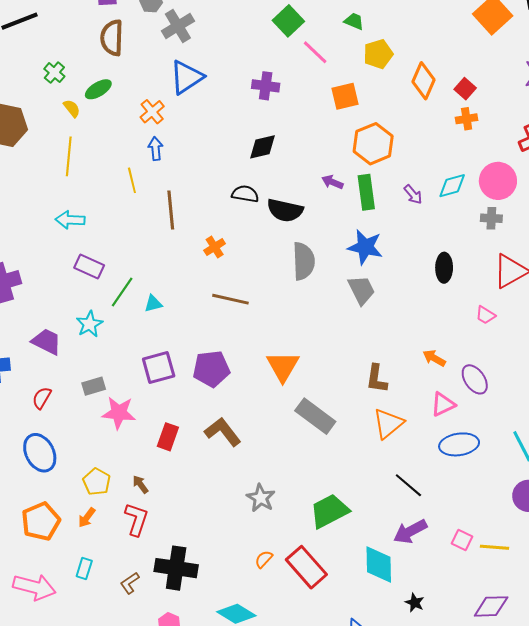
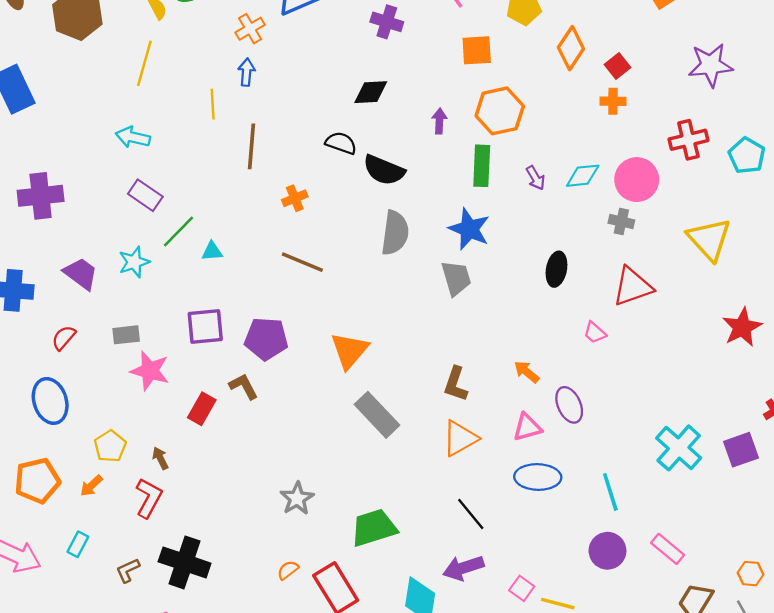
purple arrow: (332, 182) -> (439, 121), moved, turned 60
brown L-shape: (223, 432) -> (244, 386), moved, size x0.7

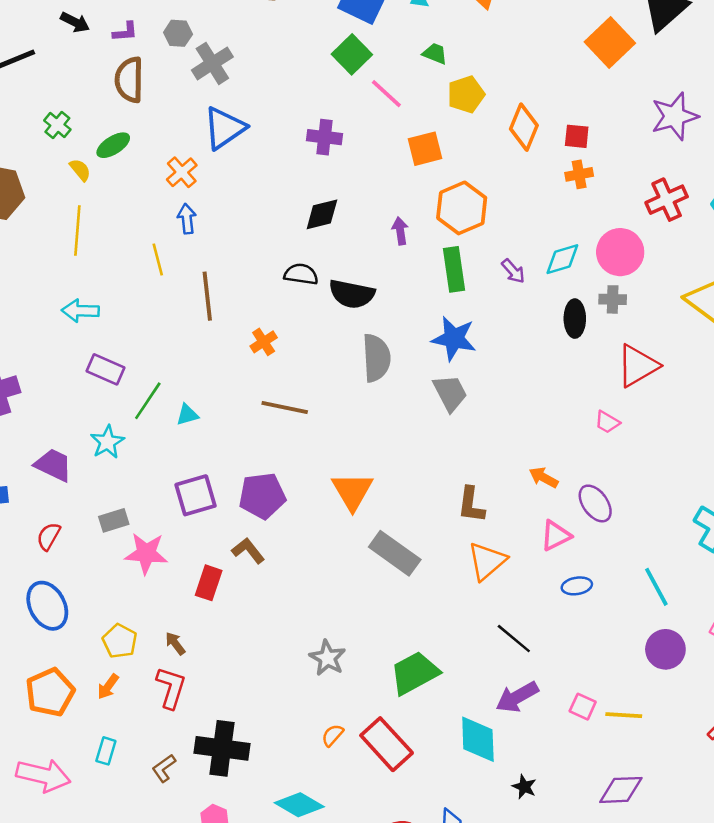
red square: (618, 66) -> (577, 136), turned -35
black ellipse: (556, 269) -> (575, 319), moved
blue ellipse: (538, 477) -> (577, 586), size x0.6

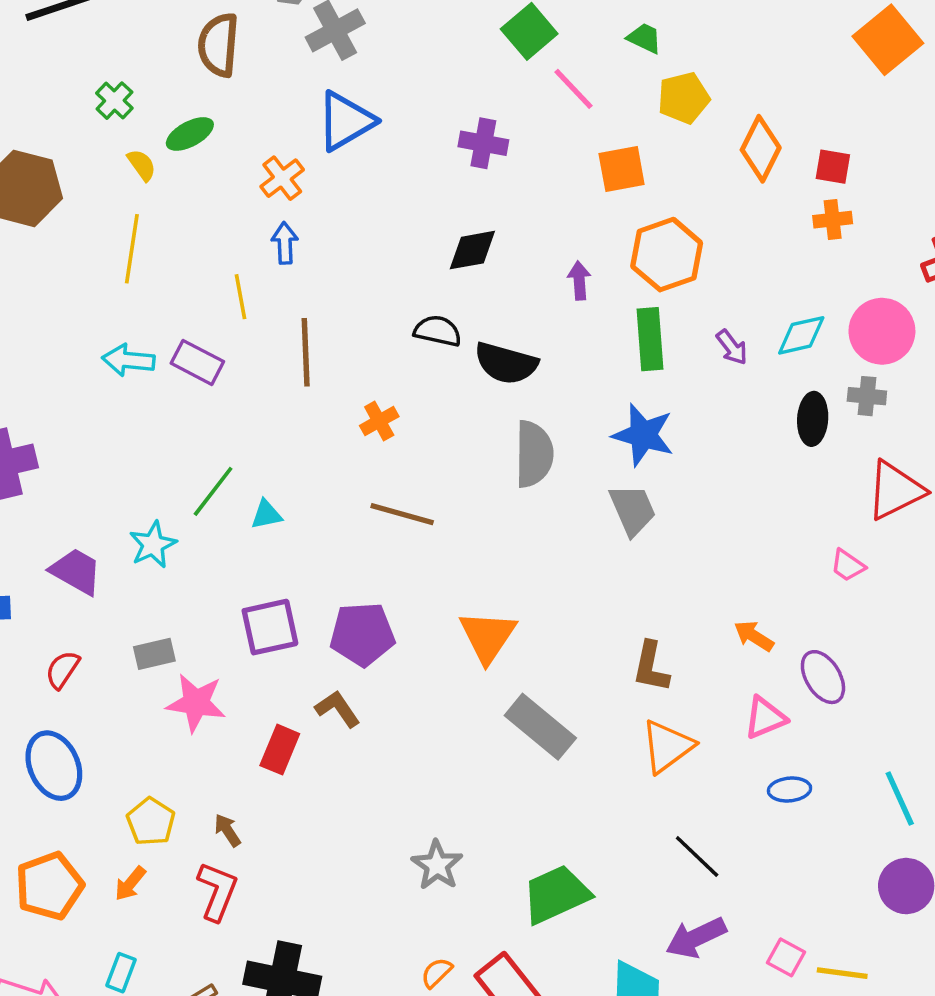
purple rectangle: (105, 369) -> (197, 362), moved

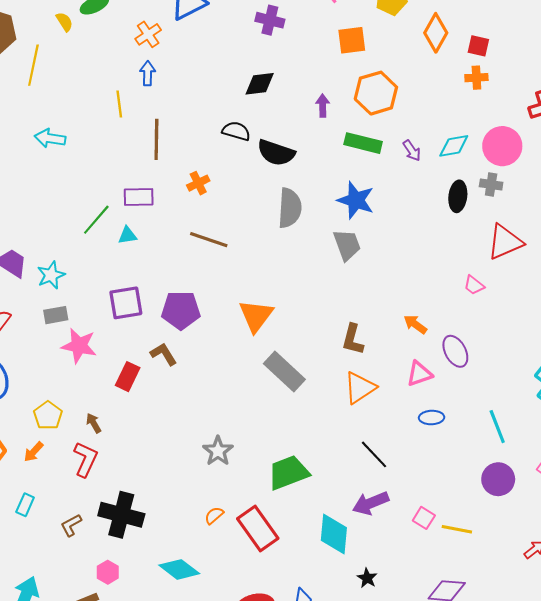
yellow line: (132, 249) -> (33, 65), moved
green rectangle: (650, 339) -> (363, 143), turned -75
purple rectangle: (197, 362) -> (139, 197), moved, turned -32
cyan star: (153, 545) -> (51, 275), moved

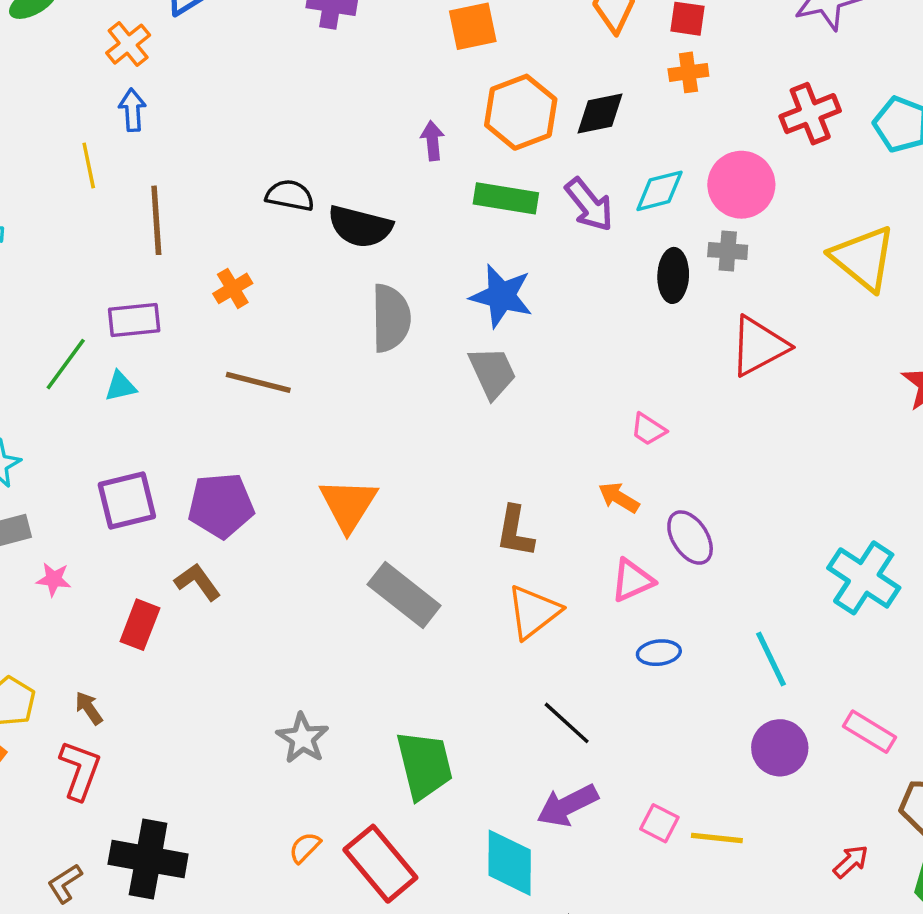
black diamond: (260, 84) -> (600, 114), moved
purple arrow: (412, 151) -> (589, 205), size x1.5
pink trapezoid: (474, 285) -> (648, 429), moved
pink star: (79, 346) -> (54, 579), size x0.6
green trapezoid: (288, 473) -> (424, 765), turned 102

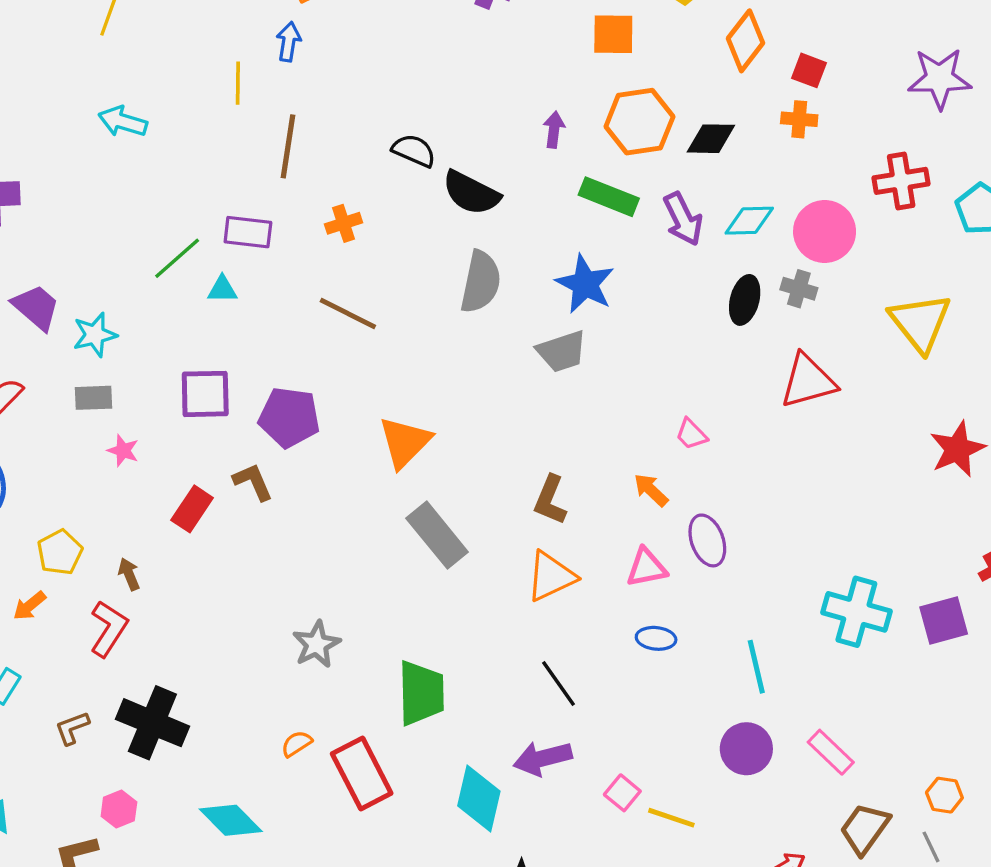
gray trapezoid: (492, 372) -> (562, 351), turned 84
cyan cross: (864, 578) -> (856, 612), turned -30

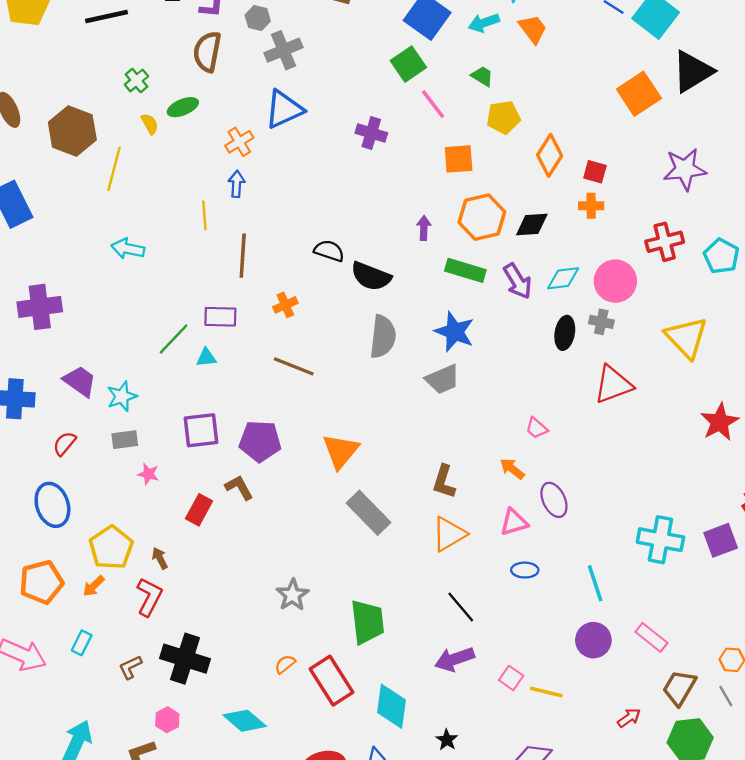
yellow pentagon: (60, 552) -> (111, 548), size x1.4
cyan diamond: (479, 798) -> (391, 706), moved

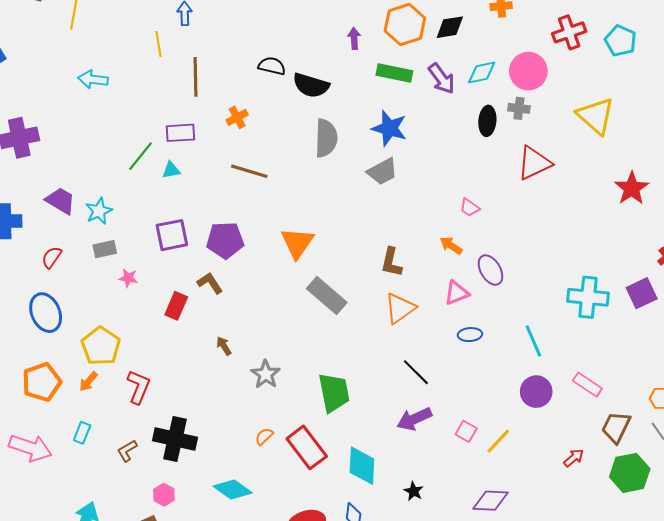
brown arrow: (160, 558) -> (224, 346), moved
yellow line: (546, 692) -> (498, 441), turned -56

